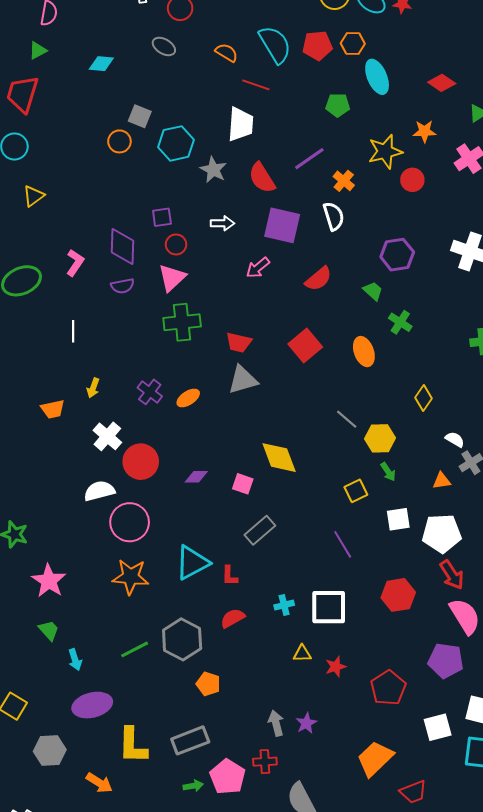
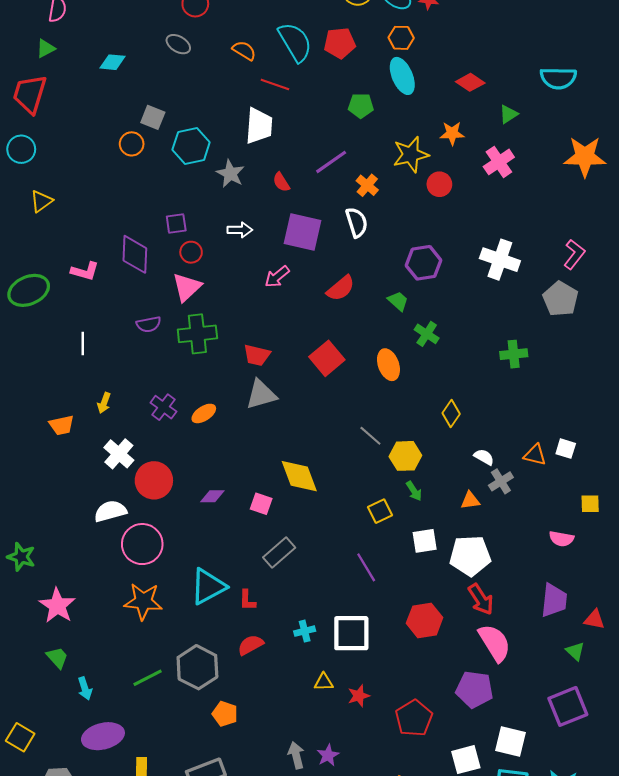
orange hexagon: (353, 43) -> (401, 38), moved
red semicircle: (262, 178) -> (281, 182), size x0.6
pink L-shape: (75, 263) -> (85, 271), turned 72
purple semicircle: (123, 286) -> (149, 324), moved

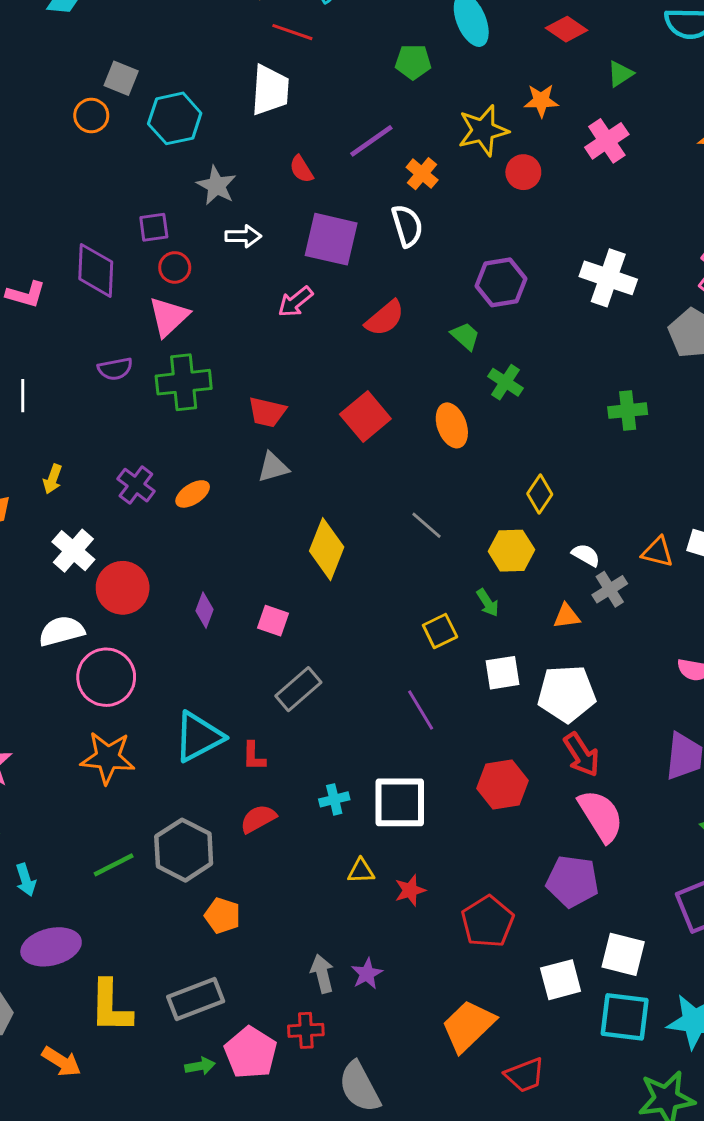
gray star: (230, 174) -> (216, 186), moved
gray triangle: (261, 394) -> (273, 467), size x0.7
yellow hexagon: (405, 456) -> (511, 551), moved
yellow diamond: (299, 476) -> (327, 549), moved, turned 42
purple diamond: (212, 496) -> (205, 610), turned -70

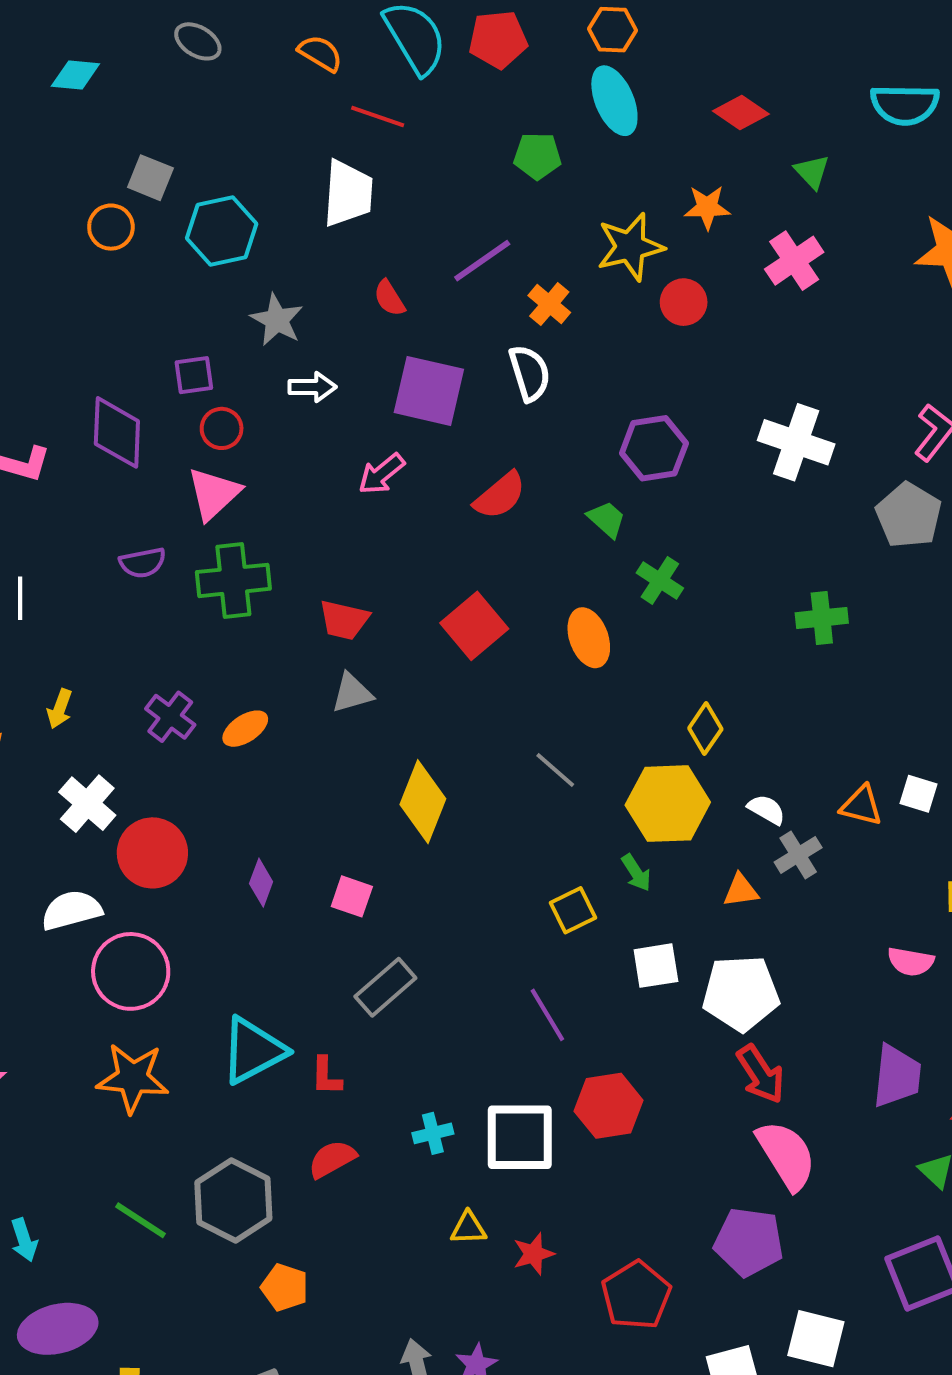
green triangle: (620, 74) -> (812, 172), turned -40
yellow hexagon: (511, 551) -> (668, 804), size x1.4
red hexagon: (502, 784) -> (609, 1106), moved
green line: (114, 865) -> (141, 1220), turned 60

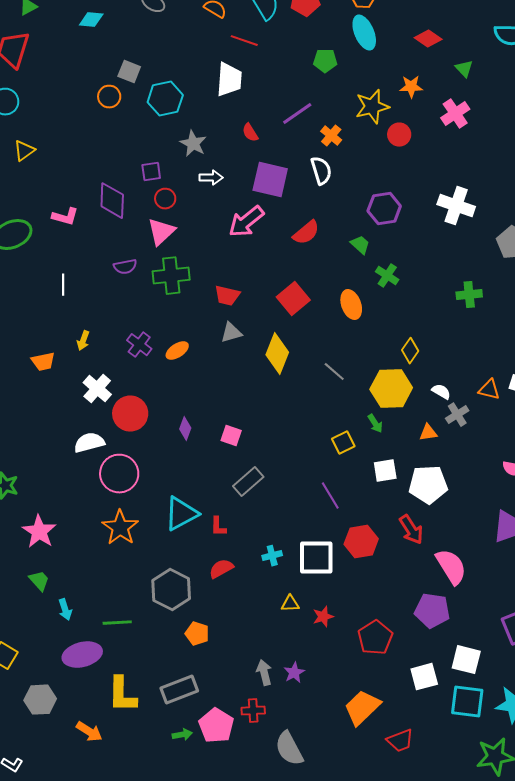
pink arrow: (381, 474) -> (246, 222), size x1.5
yellow diamond: (423, 802) -> (277, 354), moved
red arrow: (761, 1074) -> (411, 530), moved
orange star: (133, 1078) -> (120, 528), turned 30
green line: (141, 1220) -> (117, 623), moved, turned -36

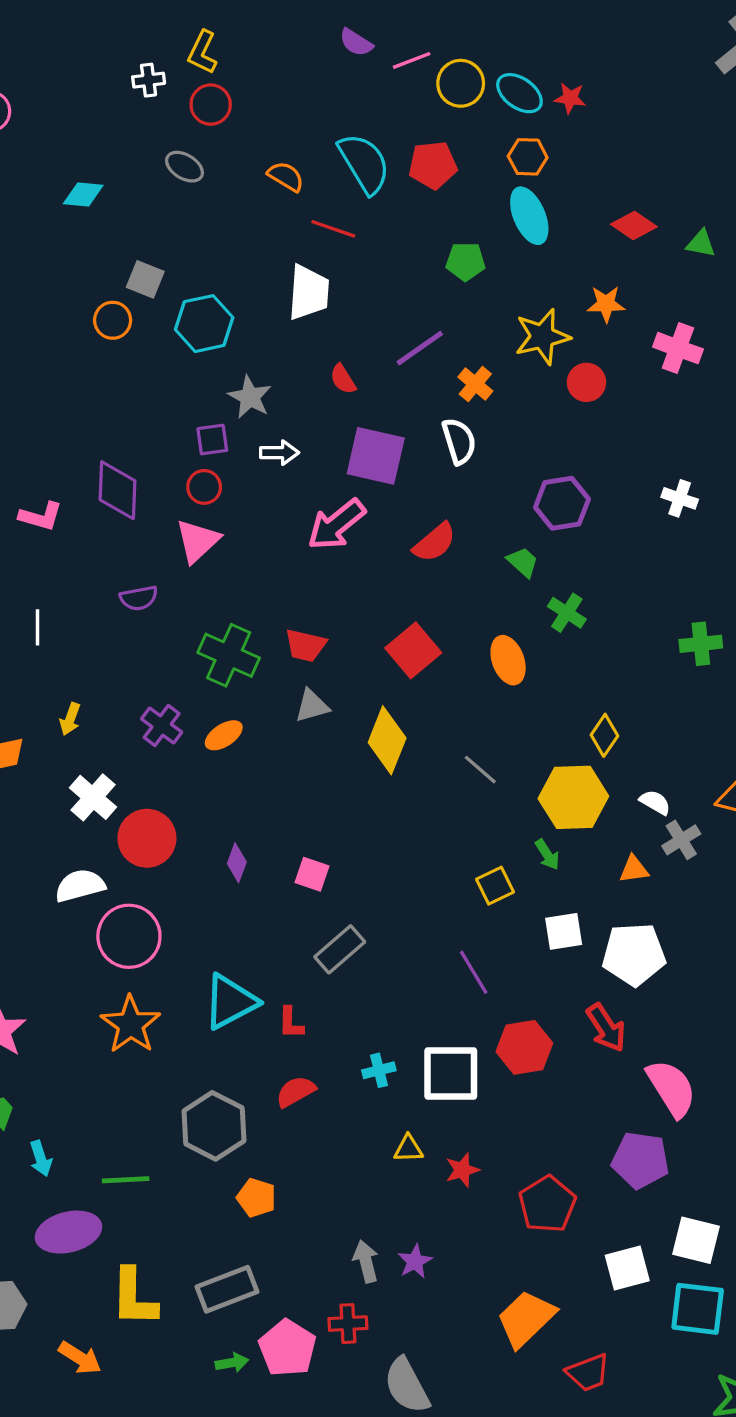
green triangle: (464, 69) -> (701, 243), moved, turned -36
pink cross: (455, 114) -> (678, 348), turned -36
purple square: (151, 172) -> (212, 440), moved
white cross: (456, 206) -> (680, 498), size x0.6
green cross: (171, 276) -> (229, 655), moved, turned 30

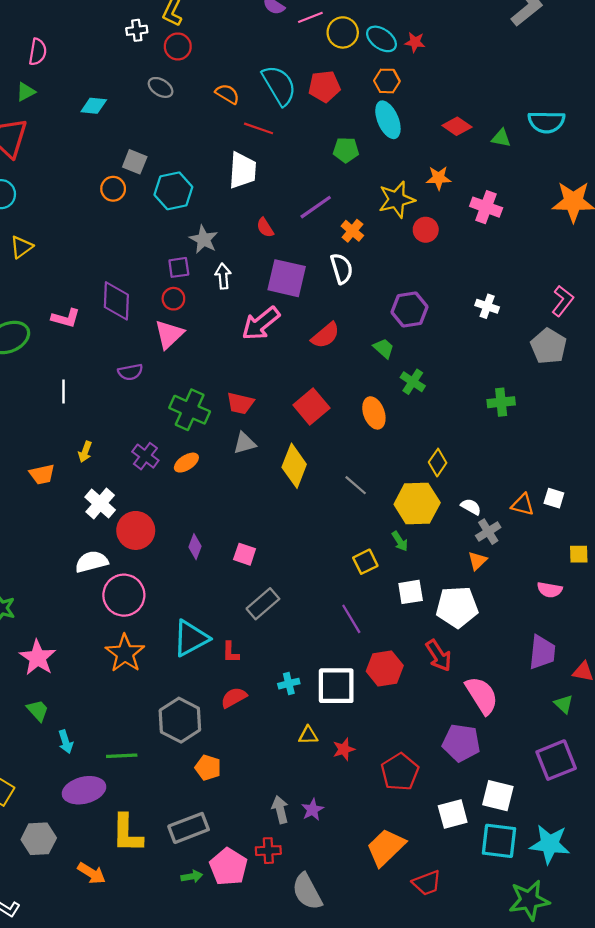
white arrow: (279, 453) -> (223, 276), turned -95
orange triangle: (634, 869) -> (477, 561), moved, turned -36

